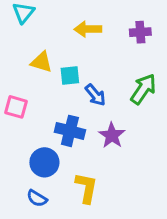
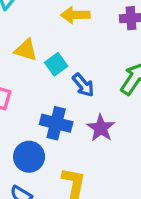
cyan square: (70, 76) -> (56, 64), turned -30

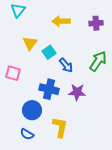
yellow triangle: (26, 50) -> (30, 43), turned 49
purple star: (101, 128) -> (77, 92), turned -30

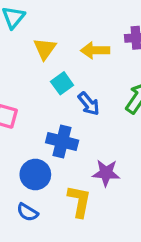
yellow arrow: (61, 21) -> (95, 50), moved
yellow triangle: (30, 43) -> (45, 49), moved
purple star: (77, 92) -> (106, 173), moved

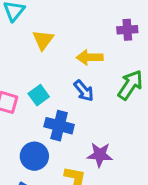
yellow arrow: (95, 50) -> (90, 57), moved
cyan square: (62, 83) -> (39, 95), moved

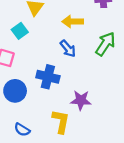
cyan square: (39, 95) -> (20, 31), moved
blue circle: (34, 156) -> (15, 91), moved

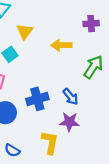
blue arrow: (68, 49) -> (71, 97), moved
blue cross: (48, 77) -> (37, 99), turned -30

